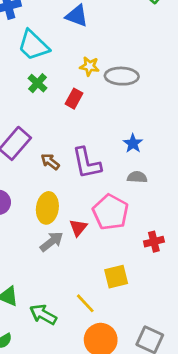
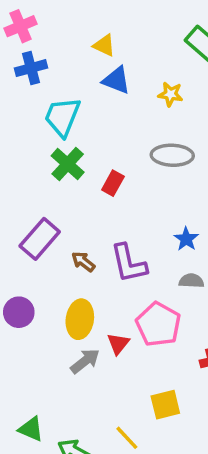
cyan trapezoid: (33, 45) -> (62, 117), turned 68
yellow star: (89, 66) -> (171, 94), moved
green cross: (38, 83) -> (68, 164), size x1.4

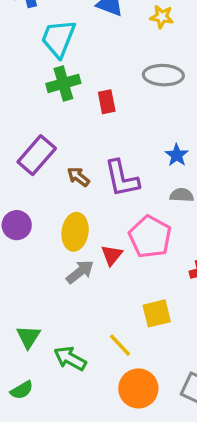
green cross: (68, 164) -> (63, 83), turned 32
red rectangle: (113, 183) -> (107, 102), turned -40
green triangle: (31, 429) -> (28, 337), turned 40

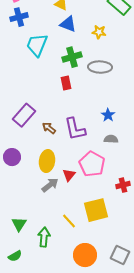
green cross: (63, 83) -> (72, 57), moved
yellow square: (157, 313) -> (96, 210), size x1.4
yellow line: (120, 345) -> (69, 221), moved
green arrow: (70, 358) -> (44, 237), turned 66

